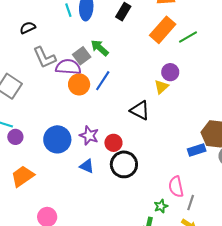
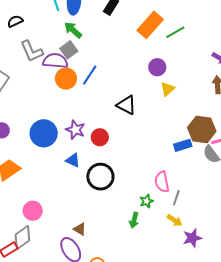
green arrow: (100, 48) -> (73, 30), moved
yellow triangle: (161, 87) -> (168, 89), moved
black circle: (124, 164) -> (100, 177), moved

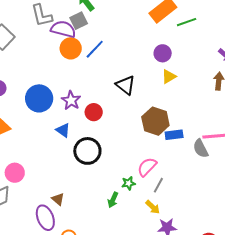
brown hexagon: (202, 129) -> (155, 121), moved
pink semicircle: (162, 182) -> (147, 167), turned 45

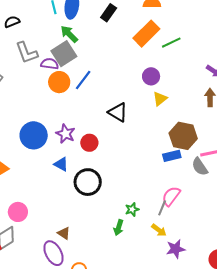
gray square: (79, 21) -> (64, 54), size x1.4
purple semicircle: (63, 29) -> (50, 64), size x0.7
brown hexagon: (155, 121) -> (183, 136), moved
pink semicircle: (147, 167) -> (171, 196), moved

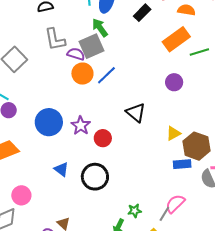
yellow triangle: (160, 99) -> (173, 133), moved
blue triangle: (61, 164) -> (61, 169), moved

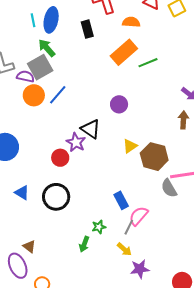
black rectangle: (142, 13) -> (87, 29), turned -54
purple circle: (174, 82) -> (119, 104), moved
purple star: (81, 126) -> (76, 142), moved
blue rectangle: (182, 164) -> (121, 200), moved, turned 72

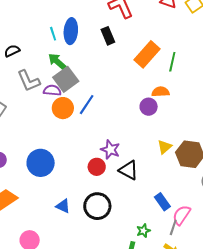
orange semicircle: (131, 22) -> (161, 92), moved
green arrow: (47, 48) -> (57, 61), moved
green line: (148, 63) -> (172, 62), turned -48
black triangle: (91, 129) -> (129, 170), moved

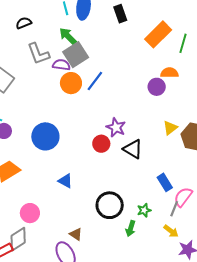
black circle: (97, 206) -> (110, 205), moved

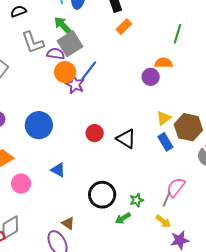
orange rectangle: (158, 34) -> (124, 27), moved, size x0.6
purple star: (116, 127) -> (75, 84), moved
blue rectangle: (165, 182) -> (165, 142), moved
pink circle: (30, 213) -> (21, 184), moved
green arrow: (131, 229) -> (123, 218), turned 42

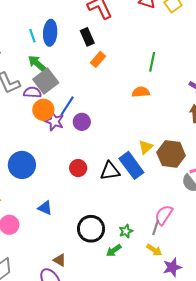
purple circle: (151, 77) -> (82, 122), moved
black triangle: (126, 139) -> (110, 171), turned -35
blue rectangle: (165, 142) -> (131, 165), moved, size x1.5

